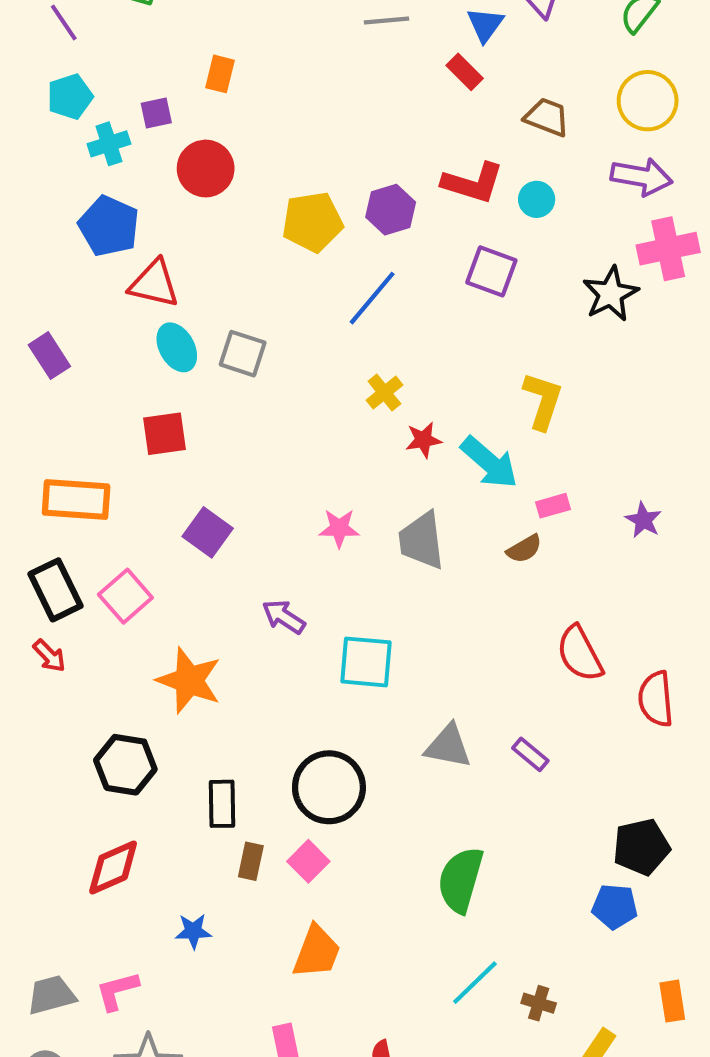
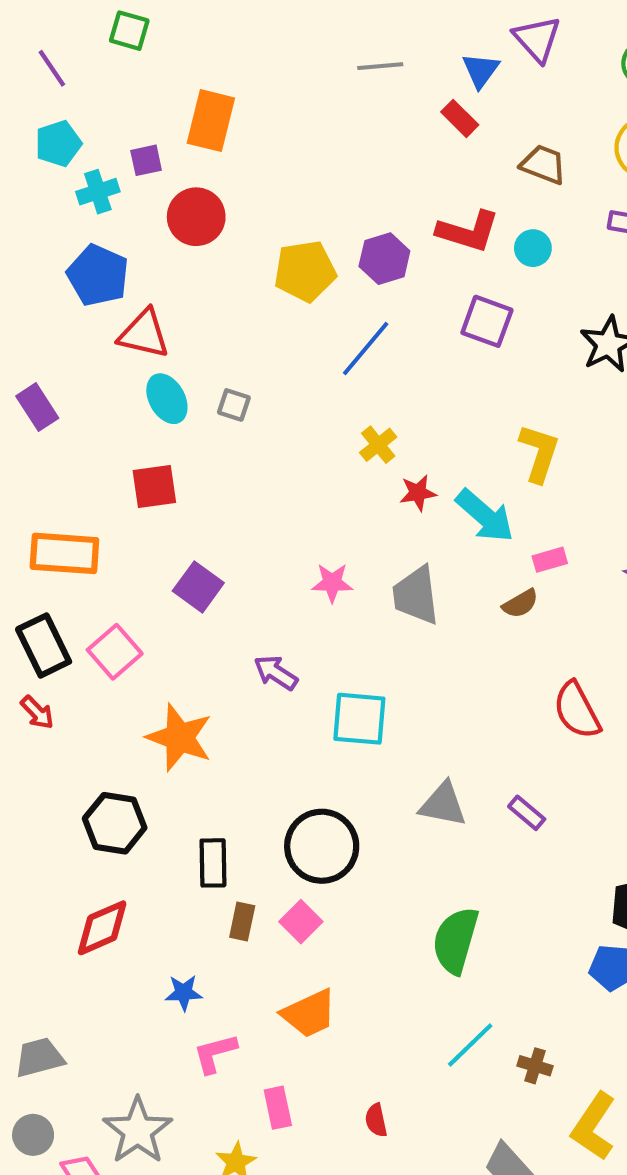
orange rectangle: (220, 74) -> (211, 121), size x1.6
gray square: (243, 354) -> (234, 405), size x0.7
orange trapezoid: (317, 952) -> (309, 1014), turned 44
pink L-shape: (117, 991) -> (215, 1053), moved

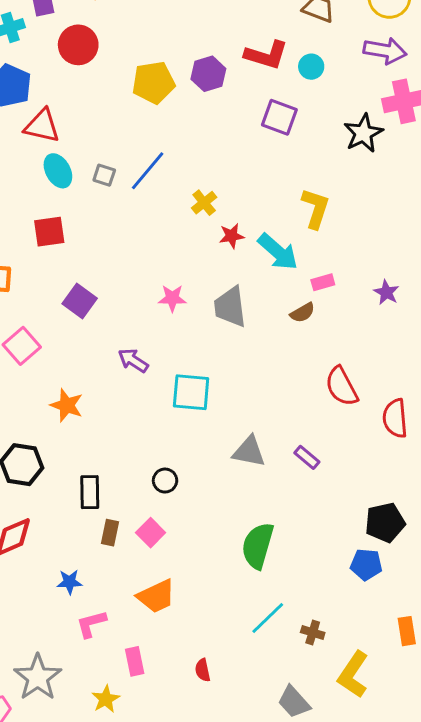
blue line: (366, 348) -> (148, 171), moved
orange star: (179, 737) -> (67, 405), size x0.7
black circle: (322, 846) -> (165, 481), size x0.5

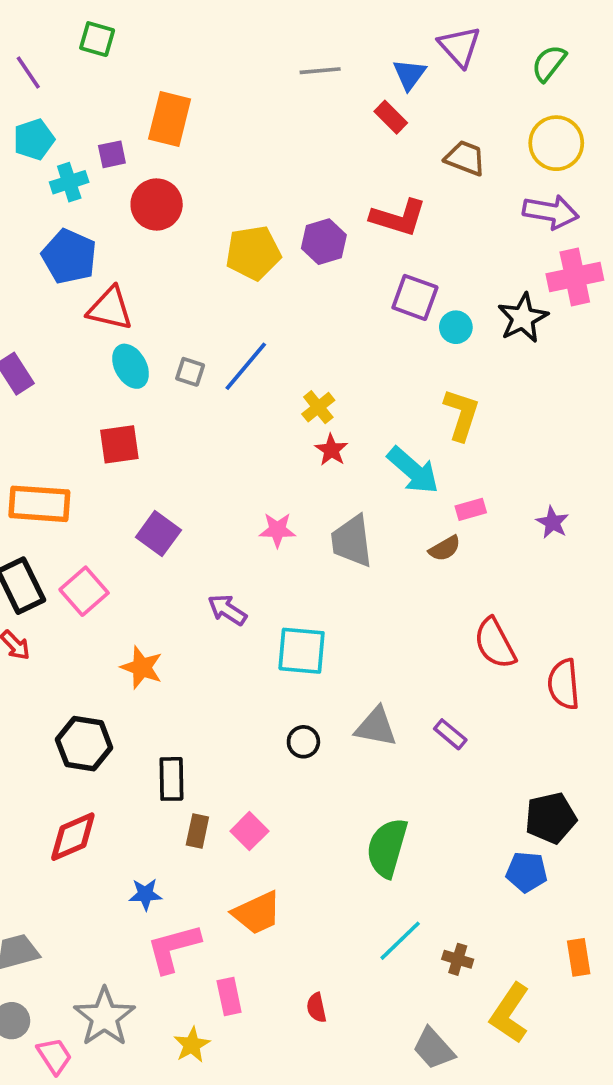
cyan circle: (311, 67) -> (456, 327), moved
red star: (232, 236) -> (331, 450), moved, turned -30
black circle: (165, 481) -> (303, 742), moved
pink L-shape: (91, 624) -> (173, 948), size x1.4

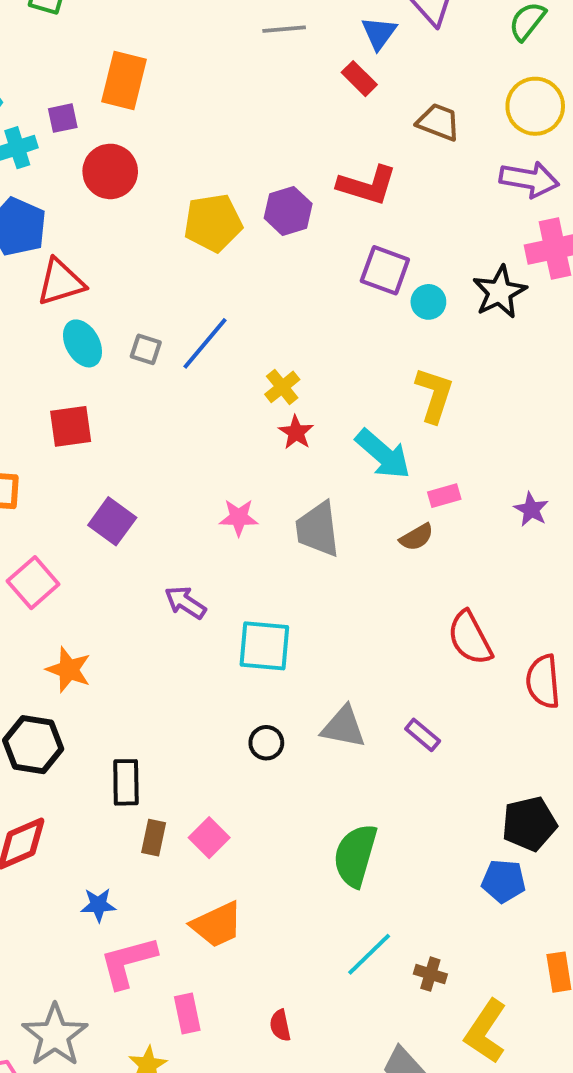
red triangle: (110, 309) -> (61, 282), turned -30
orange star: (142, 667) -> (69, 670), moved

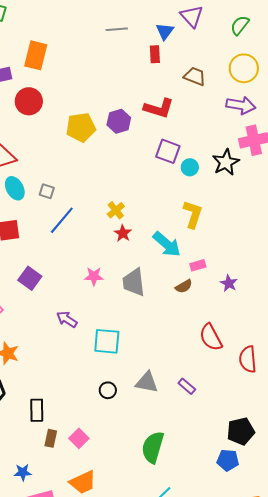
red rectangle: (359, 79) -> (155, 54), turned 42
blue line: (205, 343) -> (62, 220), moved
purple star: (531, 509) -> (229, 283), moved

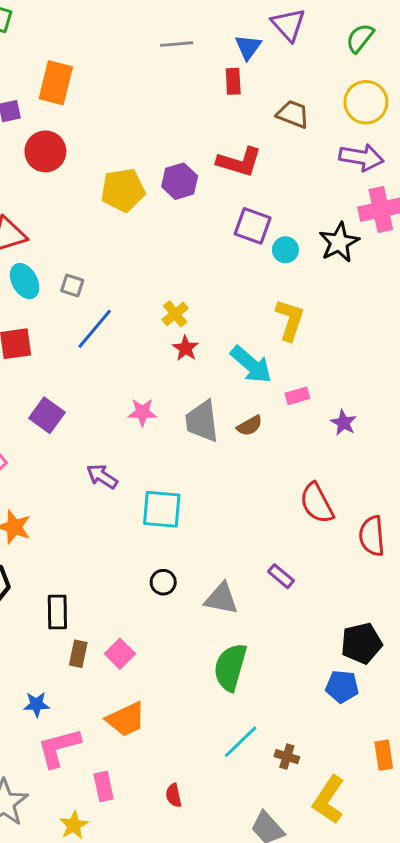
brown semicircle: (184, 286) -> (250, 426), moved
gray triangle: (147, 382) -> (221, 599), moved

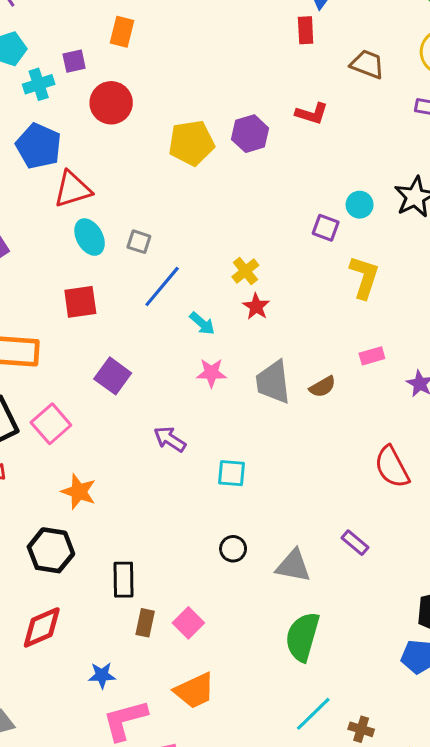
orange rectangle: (56, 83) -> (122, 32), size x0.7
red L-shape: (239, 162) -> (312, 114), size x0.7
purple square: (253, 226) -> (326, 228), moved, size x0.7
cyan arrow: (251, 365) -> (202, 323), moved, size x0.6
cyan square: (162, 509) -> (231, 473), size x0.7

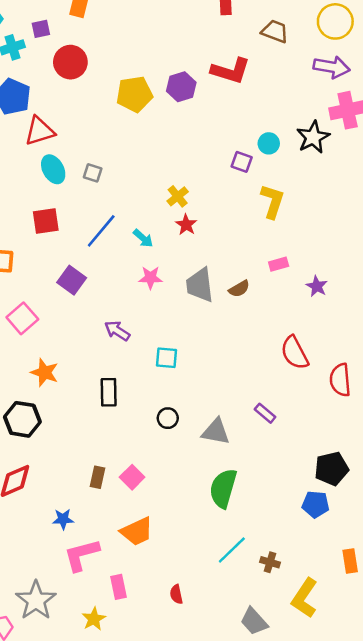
red L-shape: (312, 114) -> (231, 71), size x1.5
blue line: (162, 286) -> (101, 231), moved
black rectangle: (123, 580) -> (109, 392), moved

